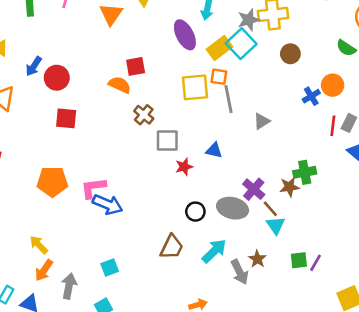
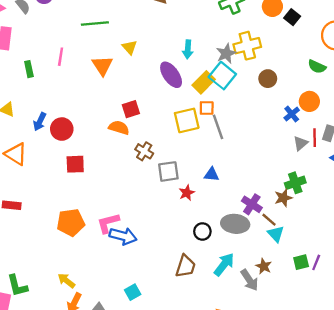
gray triangle: (262, 121) -> (301, 143), moved

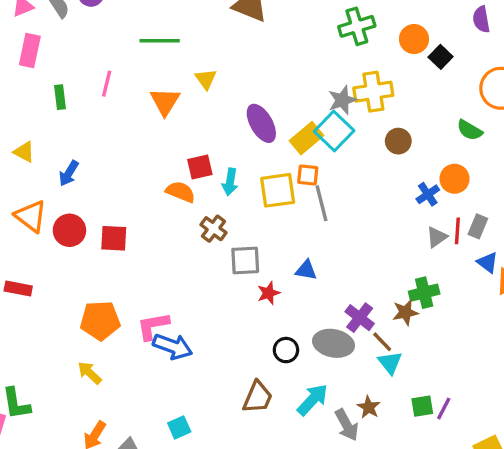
cyan arrow: (188, 49) -> (230, 182), moved
red circle: (62, 129) -> (69, 230), moved
yellow arrow: (66, 281) -> (90, 373), moved

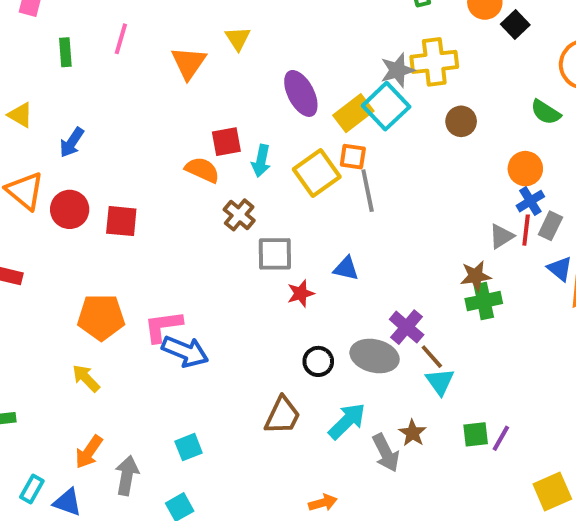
yellow square: (278, 190) -> (317, 173), turned -30
blue cross: (428, 194) -> (530, 201), moved
brown star: (405, 312) -> (476, 276), moved

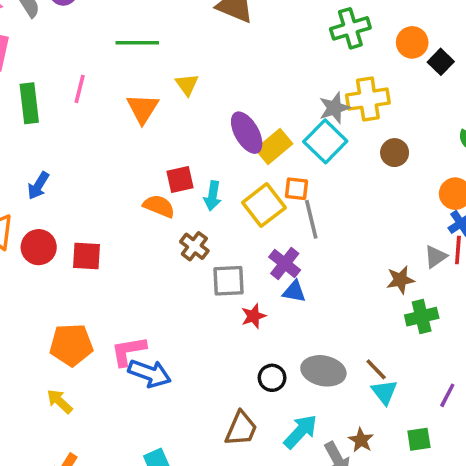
green rectangle: (65, 52) -> (29, 103), size x1.5
yellow rectangle: (353, 113) -> (274, 147), moved
brown star: (476, 276) -> (400, 280), moved
purple cross: (407, 327) -> (285, 263), moved
purple line: (501, 438) -> (447, 395), moved

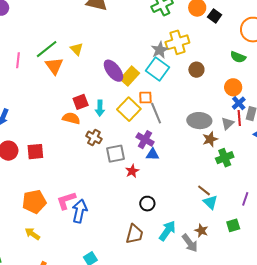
green line: (137, 43) -> (47, 49), moved, turned -30
gray ellipse: (323, 371) -> (199, 121), moved
blue arrow: (150, 373) -> (80, 211), turned -90

